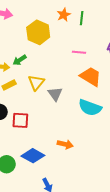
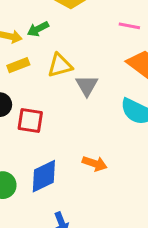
yellow triangle: (36, 83) -> (60, 65), turned 30
blue diamond: (33, 156) -> (44, 176), turned -60

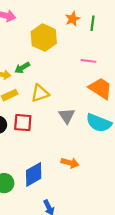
gray triangle: (87, 86) -> (67, 116), moved
red square: (30, 121) -> (23, 123), moved

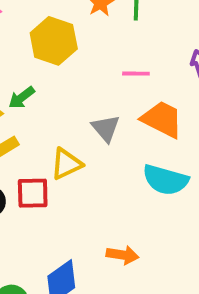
yellow triangle: (40, 93) -> (66, 164), moved
gray triangle: (67, 116) -> (106, 128), moved

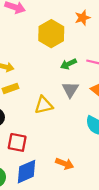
green arrow: (21, 98) -> (68, 64), moved
red square: (33, 193) -> (17, 142), moved

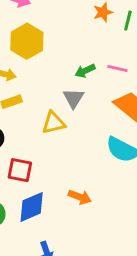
yellow hexagon: (51, 34) -> (27, 41), moved
gray triangle: (70, 90) -> (73, 98), moved

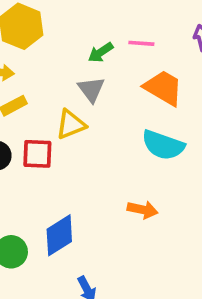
red square: (20, 170) -> (37, 154), moved
orange arrow: (80, 197) -> (143, 210), moved

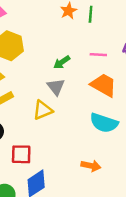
pink line: (141, 43) -> (98, 55), moved
red square: (37, 154) -> (21, 154), moved

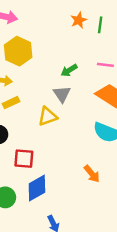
orange arrow: (91, 166) -> (92, 174), turned 36

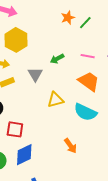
green line: (100, 25) -> (85, 23), turned 32
gray triangle: (62, 94) -> (35, 74), moved
yellow triangle: (48, 116) -> (56, 100), moved

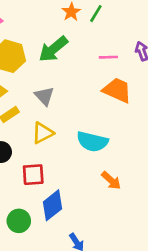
green arrow: (57, 59) -> (53, 49), moved, size x1.6
yellow triangle: (56, 100) -> (43, 133), moved
cyan semicircle: (85, 112) -> (92, 142), moved

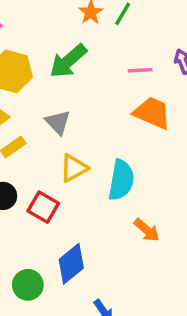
yellow triangle: (43, 133) -> (74, 168), moved
cyan semicircle: (92, 142) -> (121, 180), turned -92
red square: (33, 175) -> (43, 207), moved, turned 35

